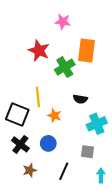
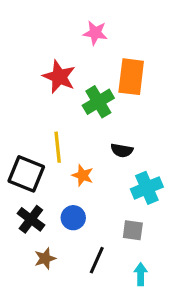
cyan arrow: (101, 175) -> (141, 274), moved

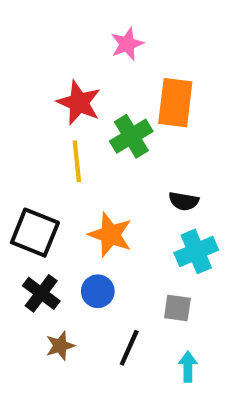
pink star: (95, 33) -> (127, 44), turned -30
yellow line: (58, 147) -> (77, 161), moved
black semicircle: (122, 150) -> (184, 201), moved
orange star: (83, 175) -> (110, 235), size x1.5

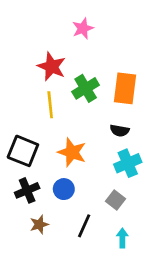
orange rectangle: (175, 103) -> (125, 88), moved
black cross: (41, 293) -> (27, 190), turned 30
gray square: (177, 308) -> (116, 200), turned 30

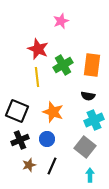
gray square: (116, 200) -> (85, 147), size x1.5
black line: (84, 226) -> (52, 166), moved

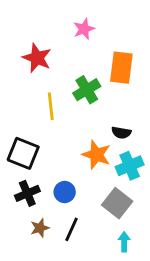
red star: (38, 49) -> (37, 58), moved
orange rectangle: (92, 65) -> (121, 68), moved
orange star: (53, 112) -> (96, 155), moved

